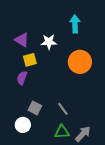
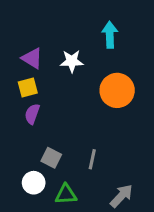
yellow square: (30, 60) -> (28, 88), moved
gray line: (63, 109) -> (92, 159), turned 48
green triangle: (62, 132) -> (66, 194), moved

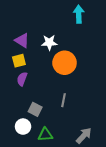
cyan arrow: (110, 35) -> (79, 14), moved
orange circle: (117, 90) -> (65, 63), moved
gray line: (92, 159) -> (64, 100), moved

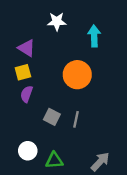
cyan arrow: (79, 14) -> (94, 36), moved
white star: (49, 42) -> (57, 22), moved
gray square: (35, 109) -> (52, 117), moved

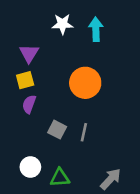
cyan arrow: (94, 36) -> (96, 29), moved
purple triangle: (27, 48) -> (29, 53), turned 30

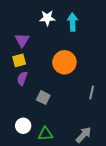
gray line: (84, 132) -> (92, 93), moved

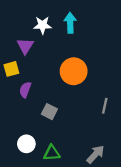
white star: (47, 18) -> (42, 25), moved
cyan arrow: (73, 22) -> (70, 23), moved
yellow square: (19, 60) -> (11, 69), moved

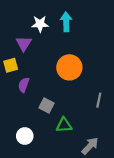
green triangle: (52, 153) -> (64, 125), moved

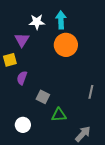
orange circle: (69, 67) -> (66, 45), moved

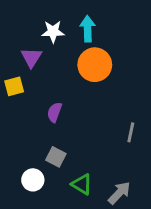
purple semicircle: (22, 78) -> (54, 112), moved
gray square: (43, 97) -> (56, 157), moved
green triangle: (59, 115) -> (82, 184), moved, turned 35

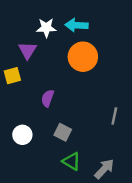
cyan arrow: (88, 29) -> (77, 25), turned -85
gray square: (56, 157) -> (63, 132), moved
white circle: (33, 180) -> (22, 135), moved

